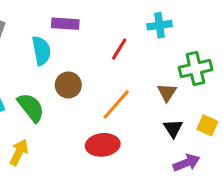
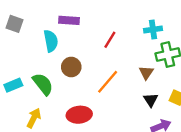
cyan cross: (160, 25) -> (153, 30), moved
red ellipse: (103, 145) -> (79, 115), moved

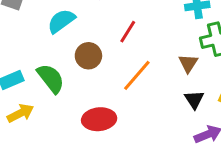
red line: (110, 40) -> (128, 32), moved
cyan semicircle: (51, 41) -> (61, 21), turned -115
yellow arrow: (34, 118) -> (20, 113), moved, turned 36

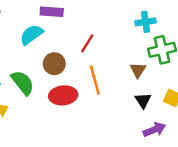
orange line: (137, 75) -> (95, 80), turned -56
red ellipse: (99, 119) -> (63, 95), moved

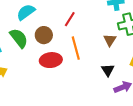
green semicircle: (23, 83) -> (19, 38), moved
black triangle: (143, 100) -> (108, 70), moved

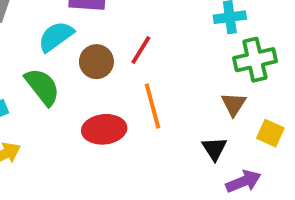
brown circle: (44, 35) -> (96, 62), moved
brown triangle: (110, 40) -> (234, 104), moved

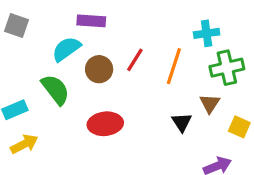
orange line: (153, 106) -> (174, 66), moved, turned 33
black triangle: (214, 149) -> (182, 122), moved

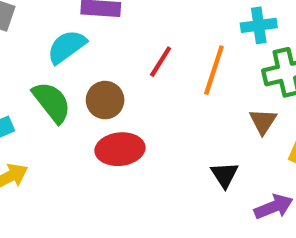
brown circle: (99, 69) -> (105, 100), moved
black triangle: (182, 122) -> (225, 175), moved

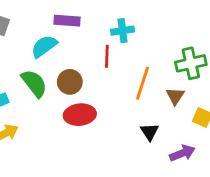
cyan cross: (259, 25) -> (123, 31), moved
red line: (161, 62) -> (107, 56), turned -30
orange line: (214, 70) -> (142, 83), moved

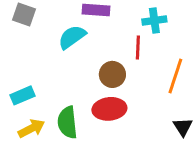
brown circle: (70, 82) -> (112, 74), moved
green semicircle: (34, 83) -> (67, 122), moved, turned -148

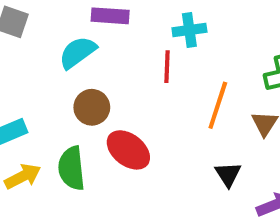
brown circle: (112, 74) -> (92, 107), moved
red ellipse: (109, 109) -> (128, 150), turned 44

